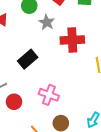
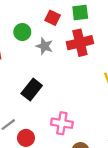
red cross: (72, 40) -> (80, 43), moved

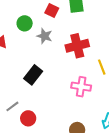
red cross: (80, 43) -> (77, 46), moved
pink cross: (62, 123) -> (81, 87), moved

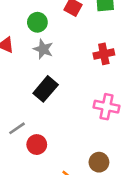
gray star: (44, 36) -> (43, 49), moved
red cross: (77, 46) -> (104, 54), size x0.7

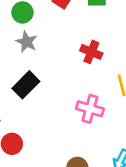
red cross: (104, 54) -> (91, 52), turned 30

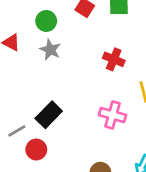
black rectangle: (26, 85) -> (49, 115), moved

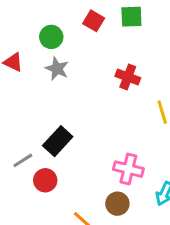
pink cross: (113, 115) -> (128, 169), moved

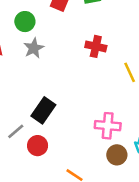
gray star: (57, 69) -> (34, 48), turned 30
brown circle: (117, 204) -> (117, 155), moved

